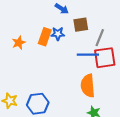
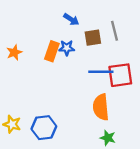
gray line: (100, 38) -> (115, 31), moved, turned -36
orange star: (19, 43) -> (14, 52), moved

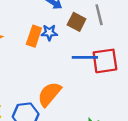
brown square: (93, 38) -> (77, 22), turned 36
orange semicircle: (101, 107) -> (49, 94), moved, turned 45

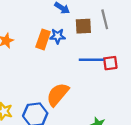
brown square: (77, 22) -> (83, 26), turned -30
red square: (105, 61) -> (110, 63), size x0.6

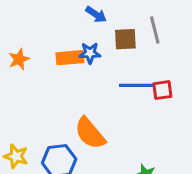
orange rectangle: (43, 39) -> (70, 58), turned 66
orange semicircle: (58, 94) -> (90, 133), turned -80

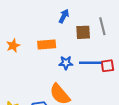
blue arrow: (96, 15) -> (64, 16), turned -96
blue star: (90, 53) -> (66, 63), moved

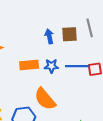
blue arrow: (64, 16) -> (49, 36), moved, turned -40
orange rectangle: (47, 45) -> (29, 65), moved

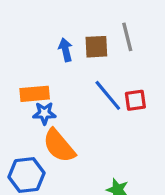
blue star: (51, 66) -> (44, 113), moved
blue line: (77, 66) -> (108, 95), turned 50

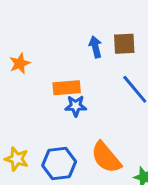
orange semicircle: (59, 146) -> (106, 157), moved

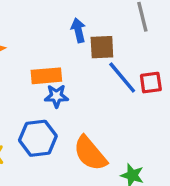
brown square: (124, 44) -> (102, 47), moved
blue hexagon: (59, 163) -> (38, 138), moved

